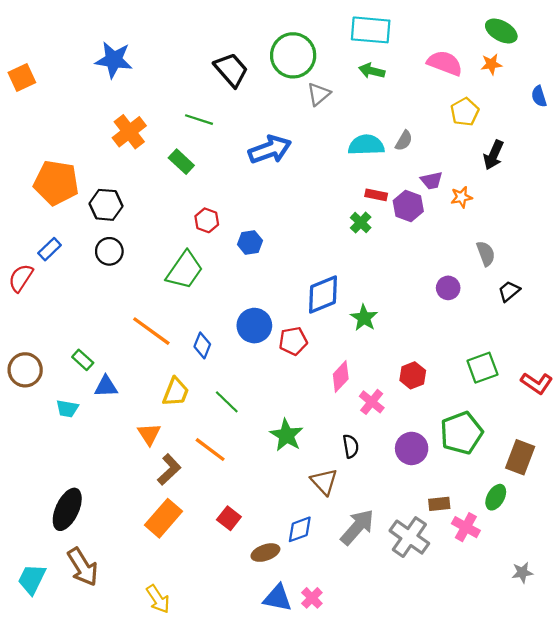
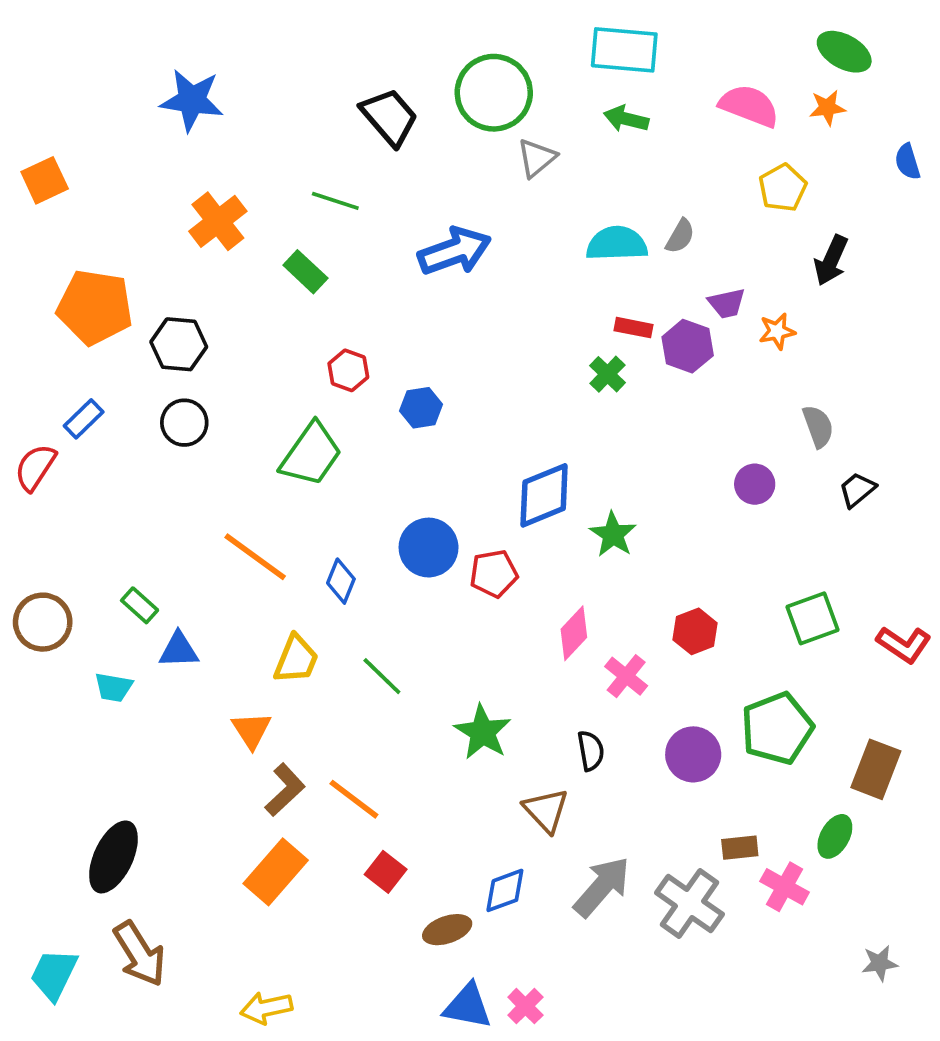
orange square: (22, 78) -> (45, 180), moved
orange line: (210, 450) -> (354, 799), moved
yellow arrow: (158, 599) -> (266, 1008), turned 112

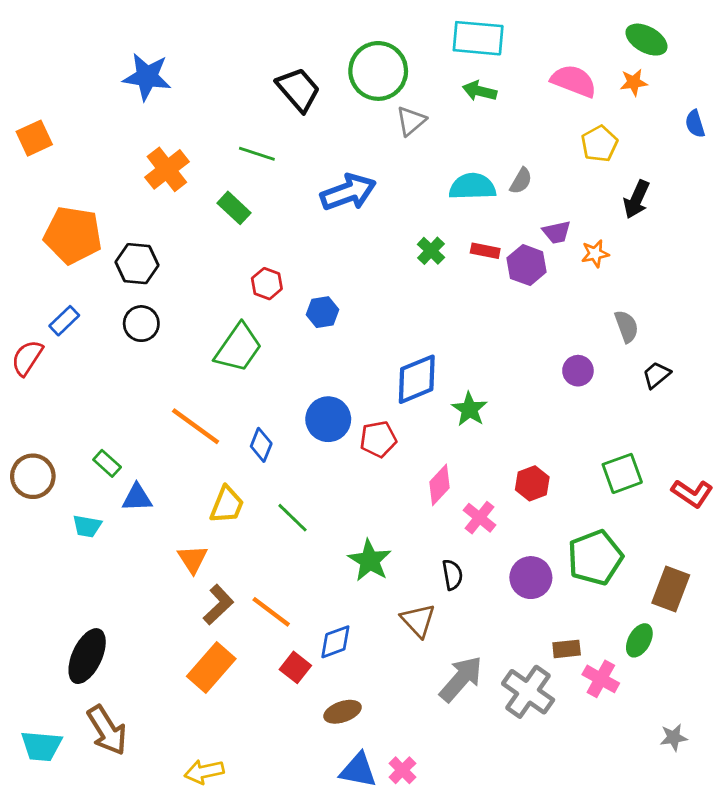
green cross: (607, 374) -> (431, 251), moved
blue diamond: (505, 890) -> (335, 642), moved
cyan trapezoid: (54, 974) -> (41, 746), turned -111

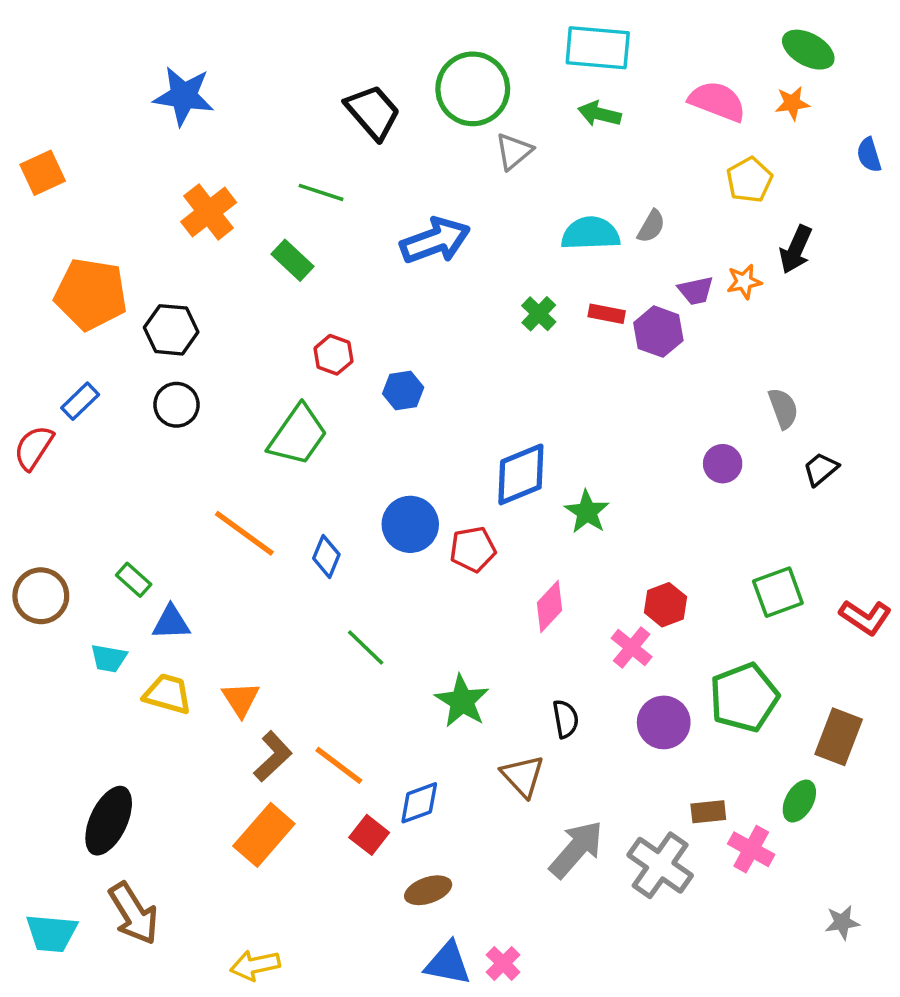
orange star: (595, 254) -> (744, 282), moved
yellow trapezoid: (227, 505) -> (168, 694), moved, turned -96
pink cross: (480, 518) -> (632, 648), moved

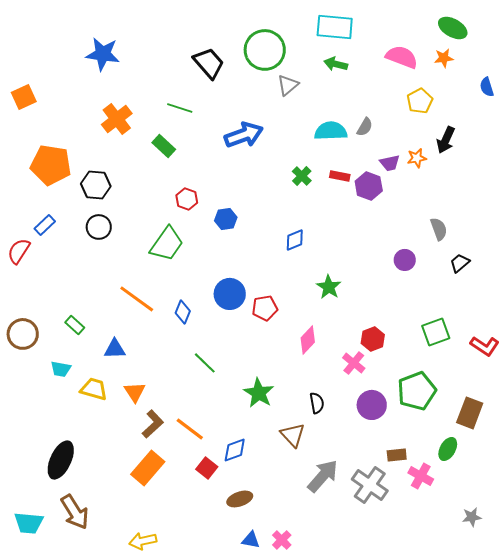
blue diamond: (521, 474) -> (295, 240), moved, size x0.6
blue triangle: (171, 623) -> (115, 349), moved
blue triangle: (448, 963) -> (251, 540), size x0.7

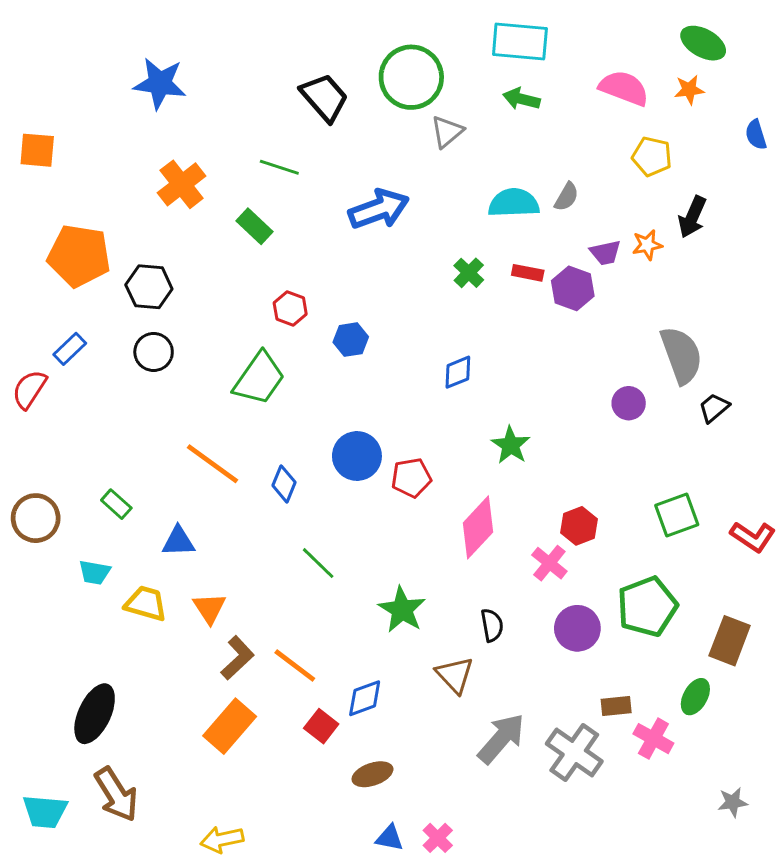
orange square: (24, 97) -> (37, 150), turned 30
yellow pentagon: (420, 101) -> (652, 156), turned -30
gray semicircle: (439, 229) -> (681, 355), size x1.6
pink diamond: (308, 340) -> (478, 527), size x1.4

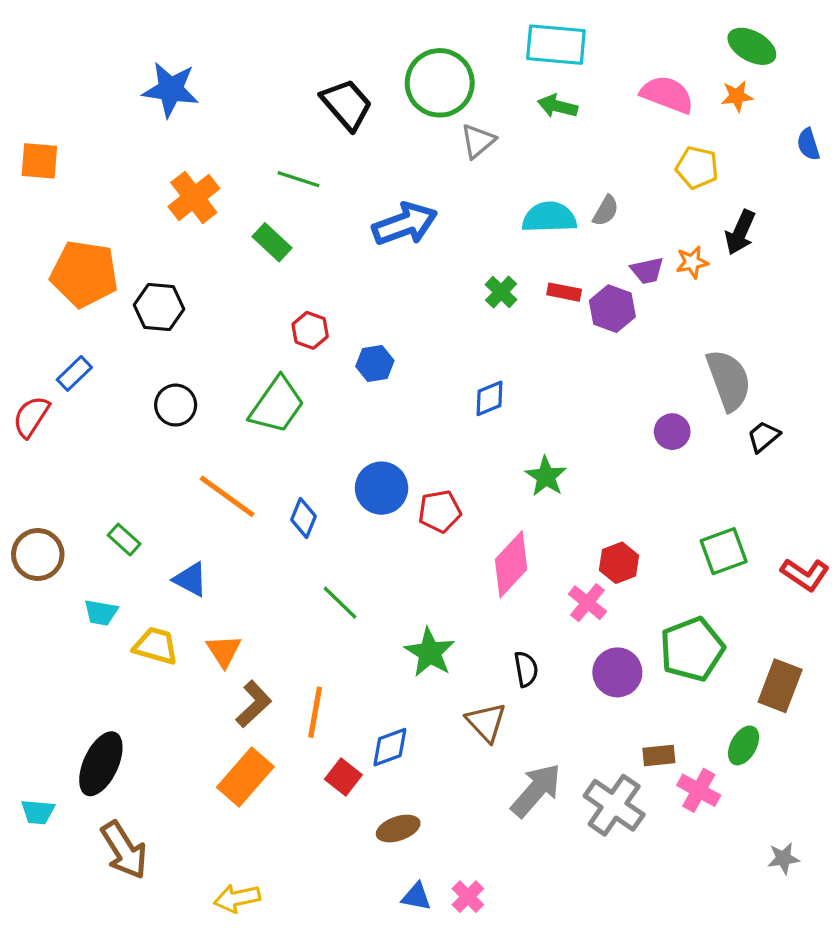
black circle: (154, 352) -> (176, 405), moved
blue triangle: (178, 541) -> (191, 579), turned 30
orange line: (295, 666) -> (315, 712), turned 63
cyan trapezoid: (45, 811) -> (38, 812), moved, size x0.7

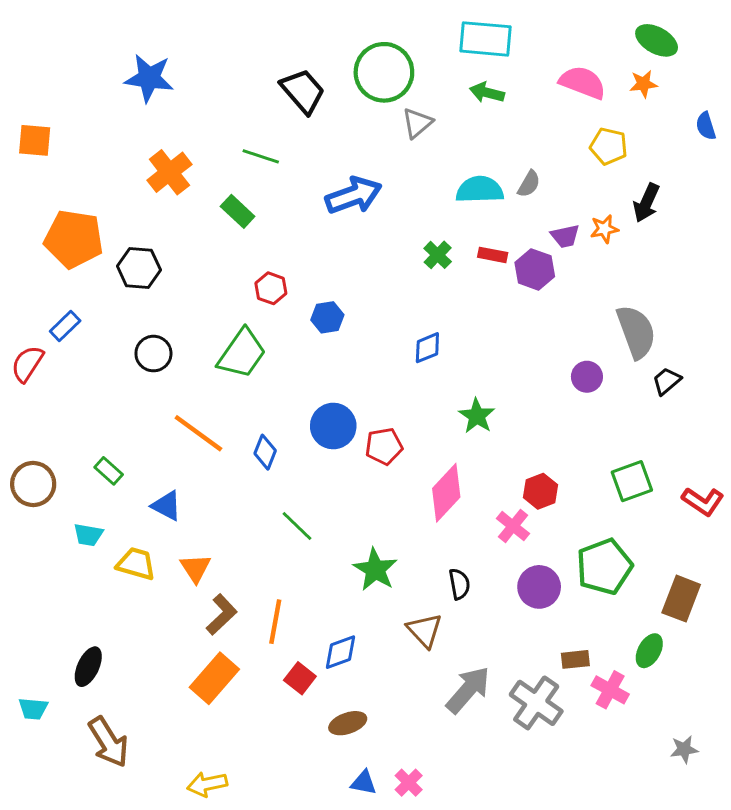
black ellipse: (101, 764) -> (88, 667), size x0.7

